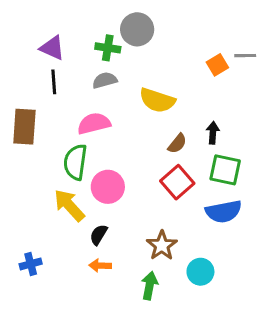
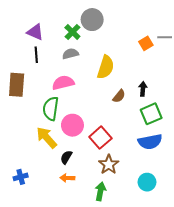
green cross: (108, 48) -> (72, 32), turned 35
yellow semicircle: (157, 100) -> (106, 67), turned -90
green square: (225, 170) -> (151, 114), turned -35
red square: (177, 182) -> (100, 138), moved
cyan circle: (200, 272) -> (147, 182), moved

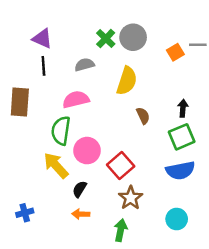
gray circle: (92, 20) -> (133, 37), moved
green cross: (72, 32) -> (106, 39), moved
black arrow: (143, 89) -> (183, 108), moved
brown semicircle: (119, 96) -> (143, 116), turned -64

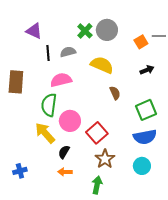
black line: (43, 66) -> (48, 53), moved
yellow semicircle: (127, 81) -> (102, 65), turned -85
black arrow: (183, 108) -> (147, 70), moved, turned 64
cyan circle: (177, 219) -> (142, 166), moved

